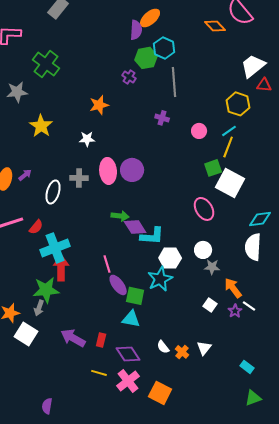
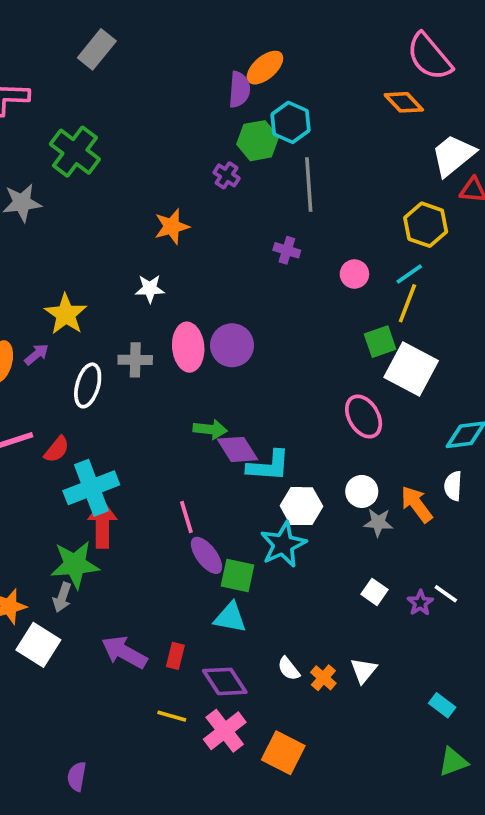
orange diamond: (215, 26) -> (404, 102), moved
yellow star: (41, 126) -> (66, 314), moved
white semicircle: (253, 247) -> (453, 486), size x0.6
orange arrow: (233, 288) -> (417, 504), moved

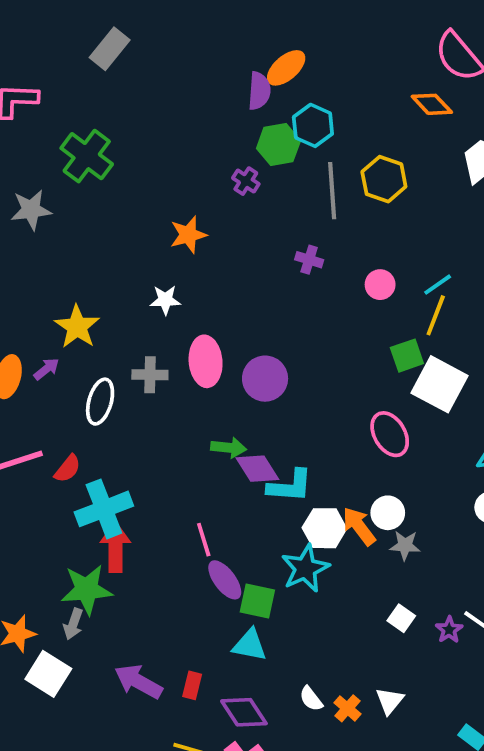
yellow hexagon: (426, 225) -> (384, 179), moved
purple circle: (232, 345) -> (265, 379), moved
orange arrow: (417, 504) -> (359, 526), moved

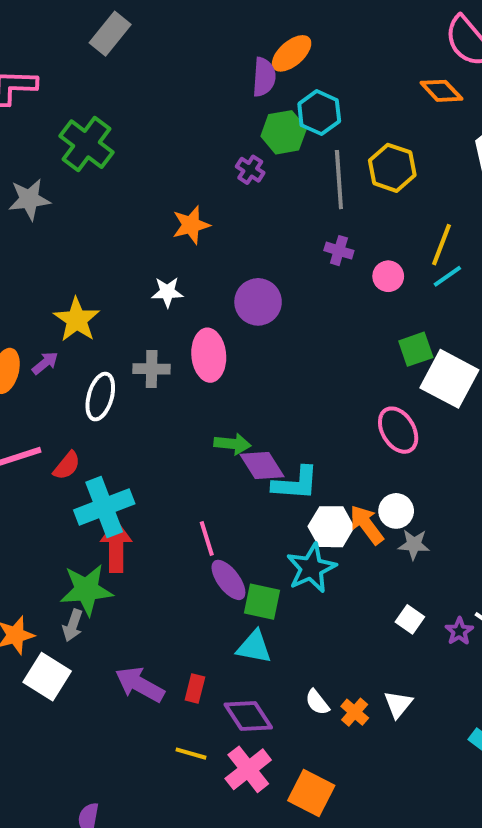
purple cross: (309, 260) -> (339, 251), moved
yellow line: (436, 315) -> (441, 245), moved
purple circle: (265, 379) -> (258, 302), moved

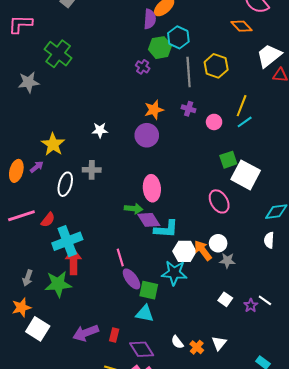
orange star: (191, 225) -> (154, 110), moved
pink ellipse: (209, 355) -> (152, 188), moved
cyan star: (311, 568) -> (174, 273), turned 30
gray arrow: (73, 625) -> (28, 278), moved
purple arrow: (140, 684) -> (86, 333), turned -50

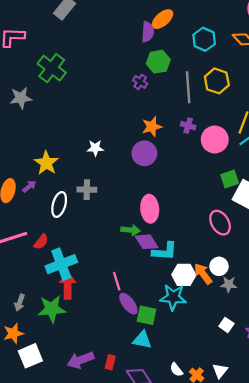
cyan hexagon: (178, 37) -> (204, 39), moved
pink circle: (214, 122) -> (215, 139), size x1.6
white square: (38, 329) -> (30, 356), turned 35

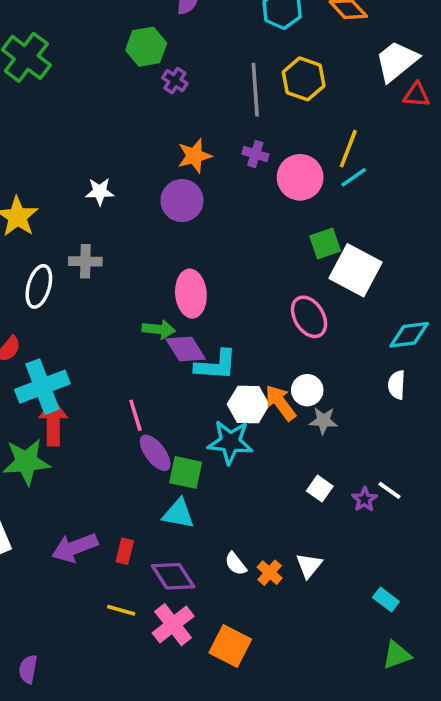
green hexagon: (158, 62) -> (146, 47), moved

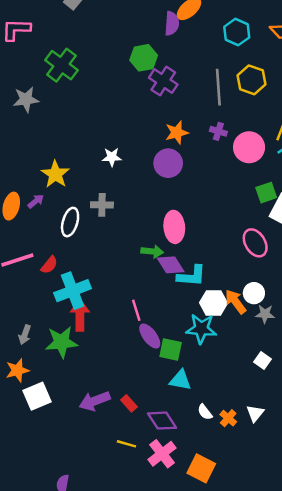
purple cross: (175, 81) -> (163, 81), size x1.6
cyan triangle: (178, 514) -> (180, 380), moved
red rectangle: (125, 551) -> (129, 403), turned -56

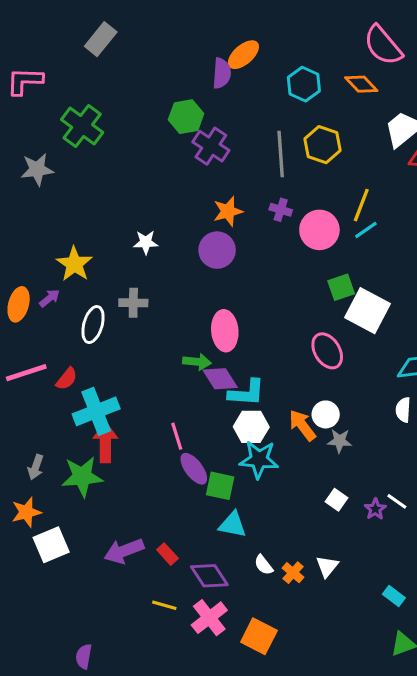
white hexagon: (213, 303) -> (251, 427), moved

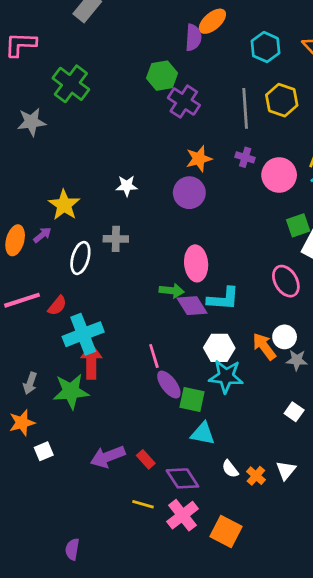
cyan L-shape: (247, 393) -> (223, 299), moved
white square: (51, 545) -> (44, 451), size x0.6

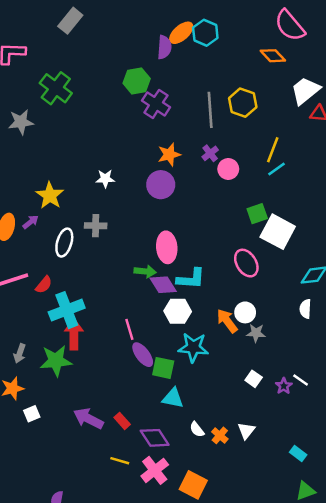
cyan hexagon: (265, 47) -> (205, 33), moved
purple cross: (245, 157) -> (210, 153), turned 35
pink circle: (279, 175) -> (228, 169), moved, size x0.7
white hexagon: (219, 348) -> (178, 311), moved
purple arrow: (108, 457) -> (88, 419), turned 48

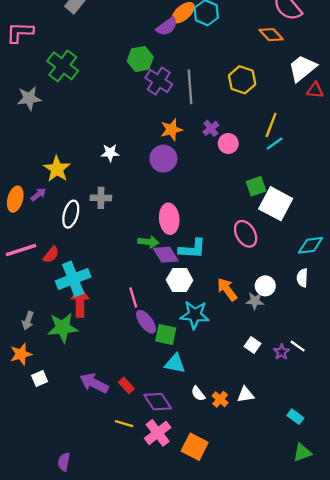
purple semicircle: (164, 47) -> (167, 27), turned 50
gray line: (210, 110) -> (190, 87), moved
white circle: (245, 312) -> (265, 286), moved
white triangle: (246, 431) -> (246, 395), turned 42

